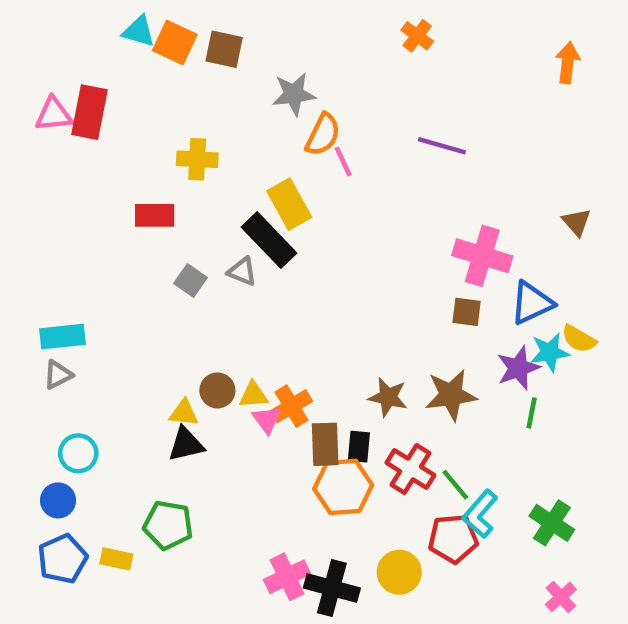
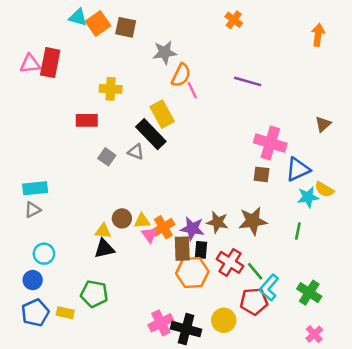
orange square: (175, 43) -> (98, 24), turned 30
brown triangle: (577, 222) -> (323, 124), turned 30
purple star: (518, 368) -> (192, 228), moved, turned 30

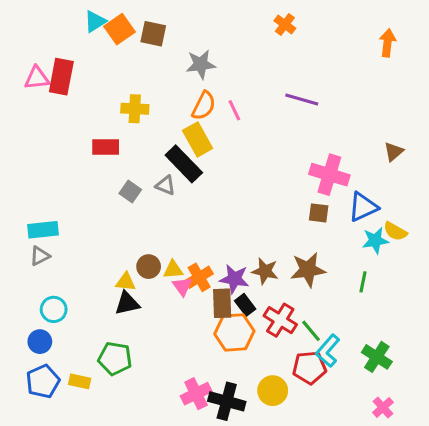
cyan triangle: (78, 17) -> (95, 21), turned -48
orange semicircle: (181, 75) -> (204, 106), moved
black rectangle: (201, 250) -> (245, 305), turned -42

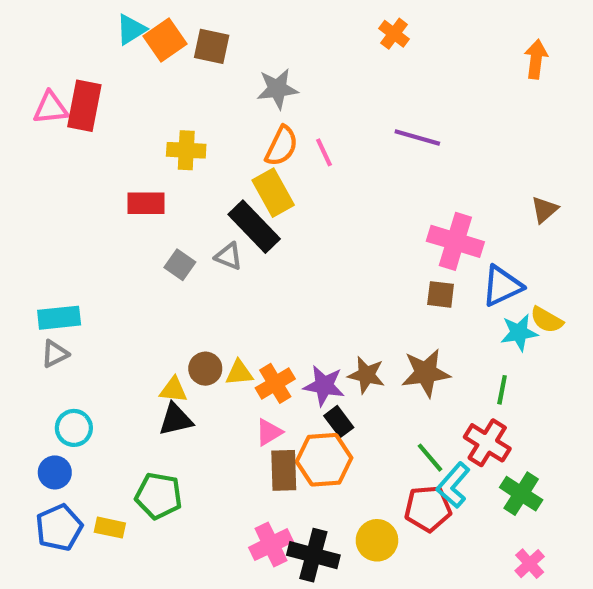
pink triangle: (182, 286) -> (269, 432), moved, turned 35
brown rectangle: (222, 303) -> (284, 470), moved
red cross: (280, 320) -> (487, 443), moved

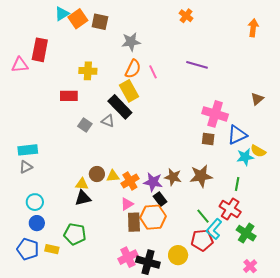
pink triangle: (51, 108) -> (20, 65), moved
blue circle: (55, 472) -> (37, 223), moved
blue pentagon: (59, 528) -> (28, 249), turned -30

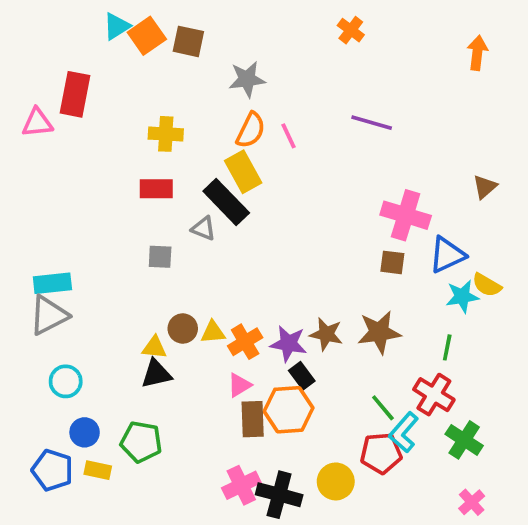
red rectangle: (69, 96) -> (156, 189), moved
gray square: (85, 125) -> (160, 257), moved, turned -32
gray triangle: (26, 167) -> (49, 315), size x1.6
blue circle: (37, 223) -> (85, 432), moved

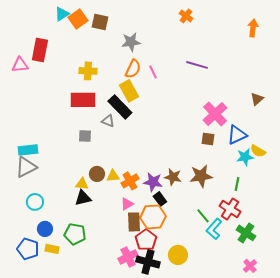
red rectangle: (156, 189) -> (83, 100), size x1.4
pink cross: (406, 215) -> (215, 114), turned 30
red pentagon: (381, 453) -> (146, 240), moved, turned -30

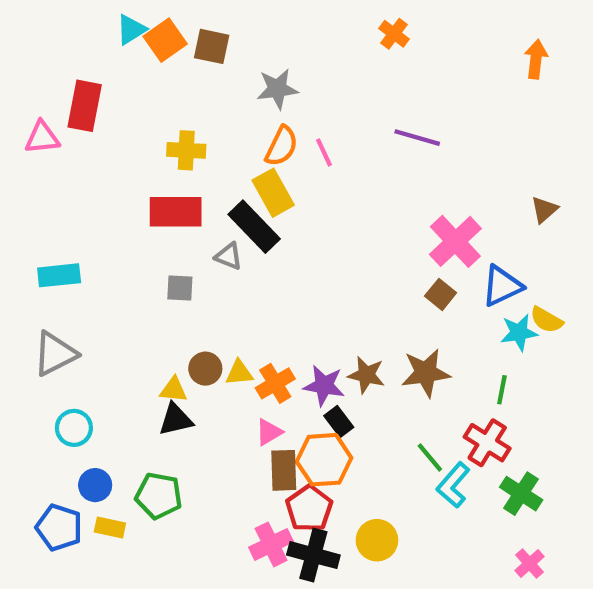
brown square: (208, 139) -> (441, 294), turned 32
cyan rectangle: (28, 150) -> (59, 275), moved

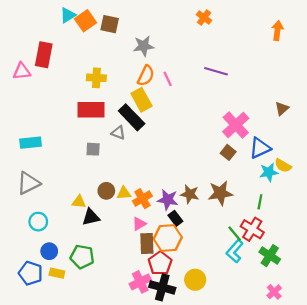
yellow triangle: (174, 390) -> (79, 202), moved
green line: (430, 458) -> (235, 234), moved

